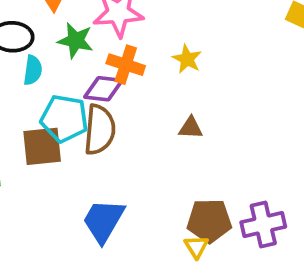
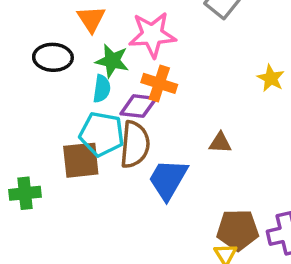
yellow star: (187, 59) -> (271, 78), moved
cyan semicircle: (33, 70) -> (102, 89), moved
blue trapezoid: (103, 221) -> (168, 179), moved

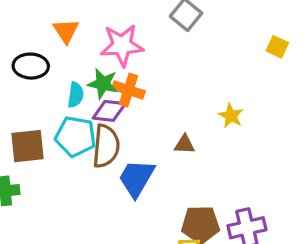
green star: (112, 61) -> (103, 84), moved
yellow star: (271, 78) -> (231, 116), moved
brown square: (81, 160) -> (28, 146), moved

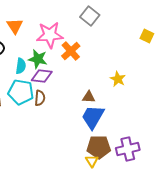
orange cross: (128, 90) -> (71, 51), moved, turned 30
brown semicircle: (106, 146) -> (40, 98), size x0.6
blue trapezoid: (136, 178) -> (93, 117), moved

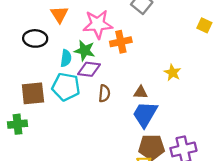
orange cross: (71, 51) -> (121, 42), turned 30
brown semicircle: (40, 98) -> (104, 93), moved

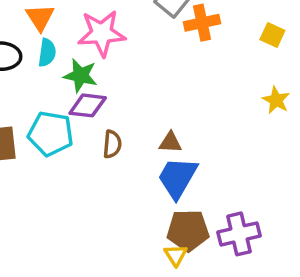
orange cross: (121, 42) -> (202, 23), moved
cyan semicircle: (66, 58) -> (47, 53), moved
yellow star: (172, 73) -> (276, 100), moved

